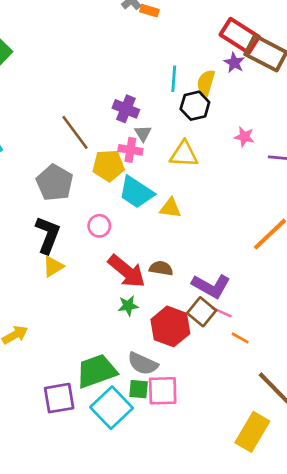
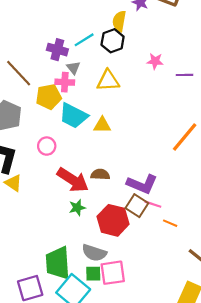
cyan line: (174, 79) -> (84, 40), moved, turned 60
yellow triangle: (53, 267) -> (13, 183), turned -48
green trapezoid: (97, 371) -> (58, 263), turned -68

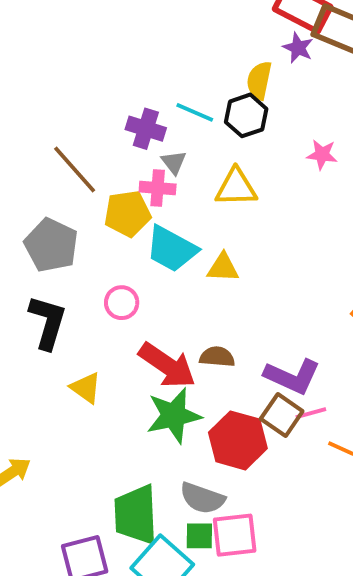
cyan line: (84, 40) -> (195, 112), turned 54
yellow triangle: (13, 183) -> (86, 388), moved
pink line: (153, 204) -> (311, 413), turned -35
green star: (77, 208) -> (174, 415), size x1.8

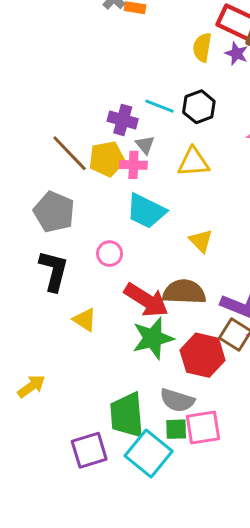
yellow semicircle: (259, 80) -> (202, 47), moved
yellow pentagon: (128, 214) -> (107, 159), moved
yellow triangle: (223, 268) -> (201, 241), moved, turned 45
brown semicircle: (217, 357) -> (184, 292), size x1.6

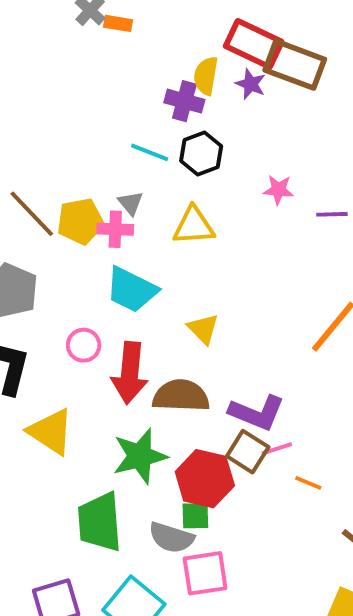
purple cross: (123, 120) -> (184, 101), moved
red arrow: (146, 300) -> (130, 373), moved, turned 63
yellow triangle: (85, 320) -> (51, 432), size x1.5
green trapezoid: (127, 415) -> (100, 522), moved
green square: (176, 429) -> (195, 516), moved

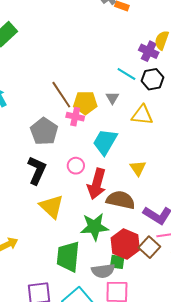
pink cross: (115, 229) -> (75, 117), moved
cyan trapezoid: (131, 290) -> (105, 142), turned 84
brown square: (248, 452) -> (149, 247), moved
gray semicircle: (171, 538) -> (103, 271), turned -35

